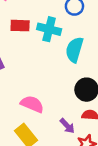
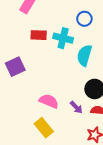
purple arrow: (67, 126) -> (76, 107), moved

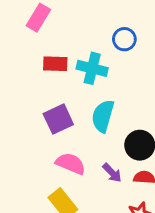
cyan semicircle: (84, 55) -> (103, 116), moved
purple square: (15, 67) -> (58, 119), moved

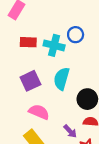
blue circle: (124, 39) -> (76, 35), moved
purple arrow: (112, 173) -> (70, 131), moved

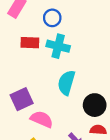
blue circle: (76, 35) -> (52, 18), moved
purple square: (30, 81) -> (22, 99), moved

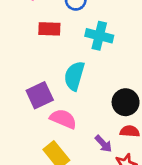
cyan cross: (58, 46) -> (99, 36), moved
cyan semicircle: (66, 83) -> (74, 76), moved

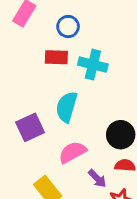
red rectangle: (49, 29) -> (56, 57), moved
pink semicircle: (63, 119) -> (72, 152), moved, turned -52

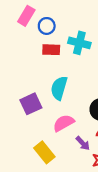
blue circle: (68, 27) -> (47, 26), moved
cyan cross: (93, 65) -> (79, 43), moved

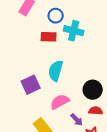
blue circle: (47, 26) -> (56, 16), moved

